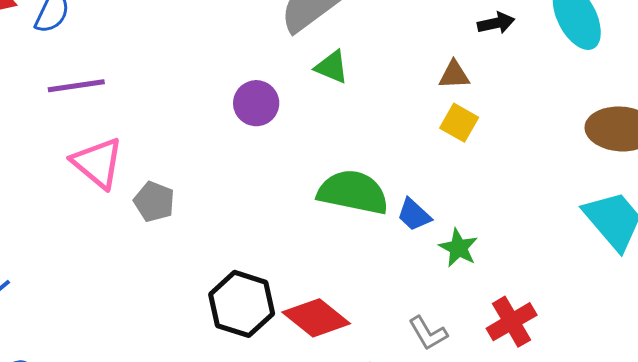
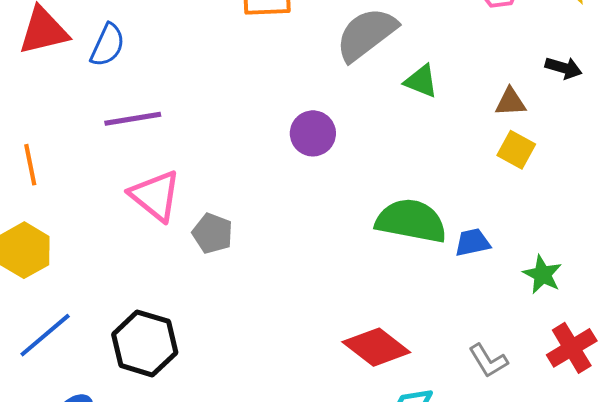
black arrow: (496, 23) -> (564, 68), moved, turned 30
green triangle: (332, 67) -> (421, 81), moved
blue trapezoid: (414, 215) -> (472, 242), turned 126
green star: (458, 248) -> (542, 274), moved
black hexagon: (242, 304) -> (145, 343), moved

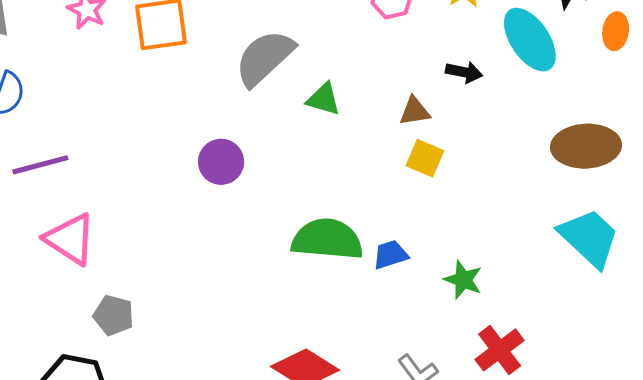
gray pentagon: (212, 233) -> (113, 315), moved

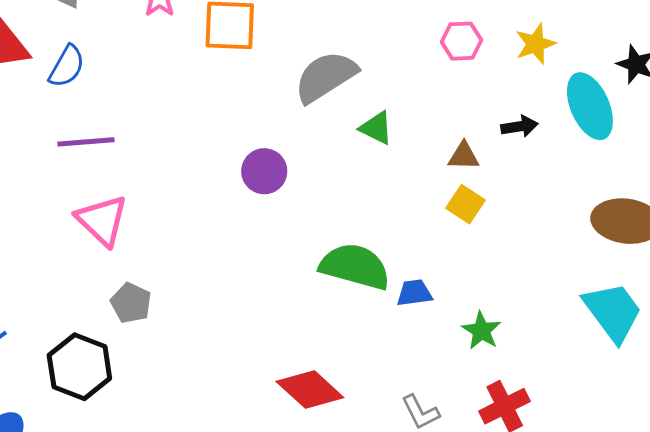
black arrow: (464, 72) -> (519, 126), turned -30

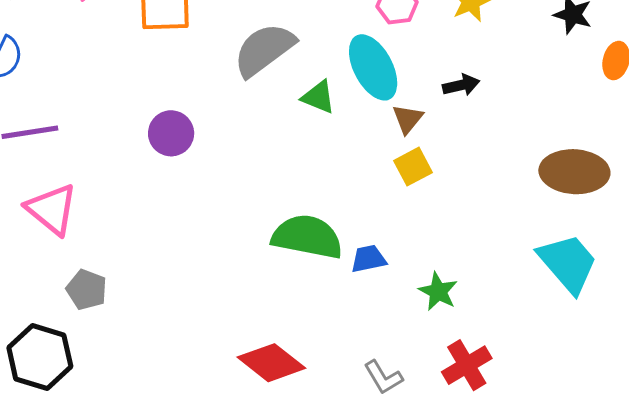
cyan ellipse: (590, 106) -> (373, 67), moved
brown triangle: (464, 156) -> (408, 119), turned -48
purple circle: (264, 171) -> (171, 133), moved
yellow square: (466, 204) -> (413, 167), turned 33

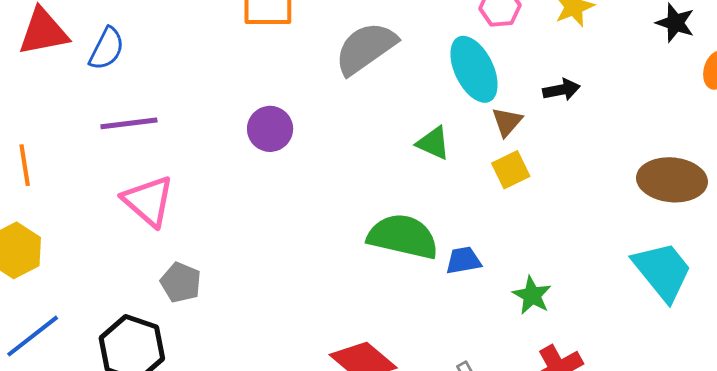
green triangle: (318, 97) -> (433, 143), moved

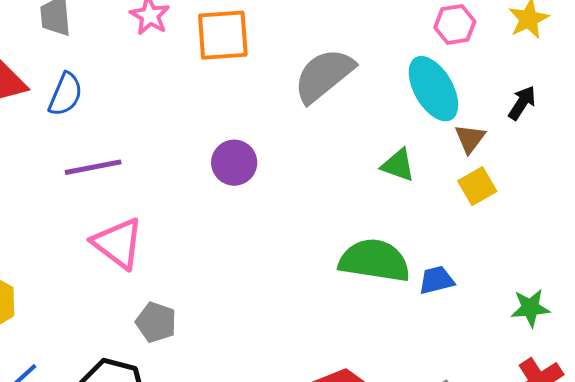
black arrow: (561, 90) -> (522, 103), turned -42
green star: (532, 295) -> (530, 308), moved, turned -30

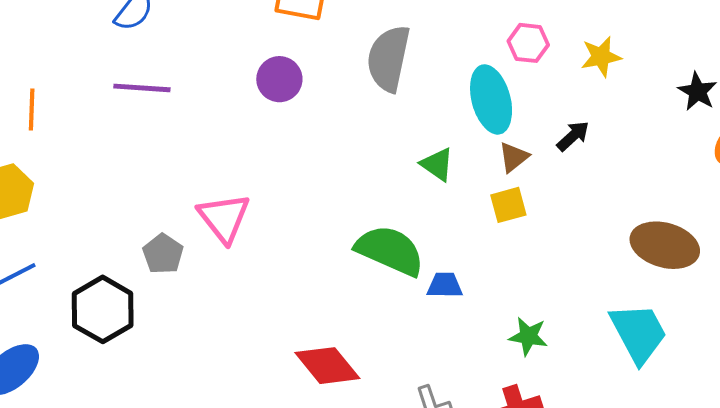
gray semicircle: (324, 75) -> (389, 58), turned -54
purple circle: (234, 163) -> (279, 79), moved
pink triangle: (118, 243) -> (224, 218), moved

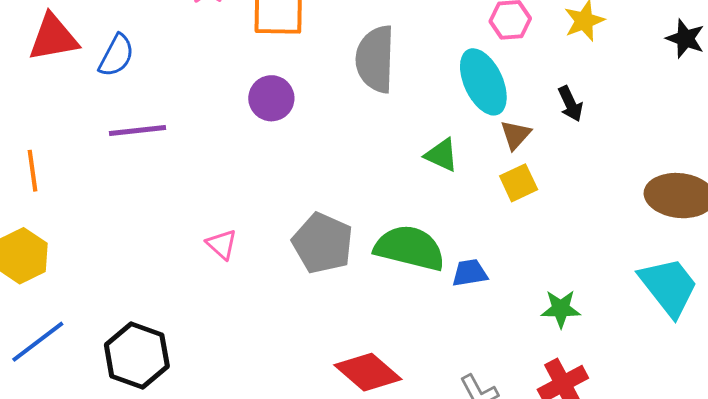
black arrow: (573, 136) -> (570, 104), turned 117
pink triangle: (224, 218) -> (222, 244), moved, size x0.6
gray pentagon: (163, 254) -> (323, 243), moved, size x1.5

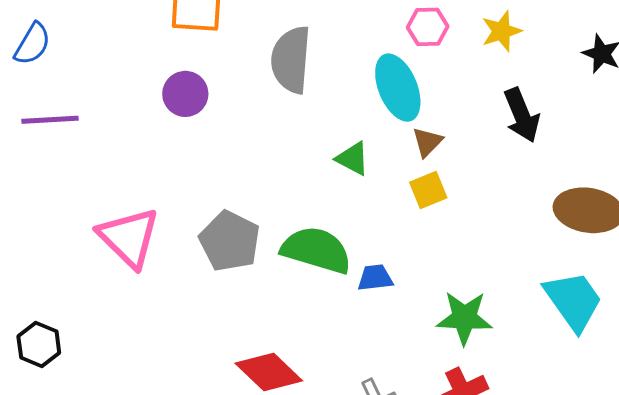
black arrow: (570, 104) -> (522, 115), moved, size x1.5
pink triangle: (222, 244) -> (129, 237), size x2.0
green star: (561, 309) -> (464, 318), size x1.4
black hexagon: (137, 355) -> (39, 345), size x0.7

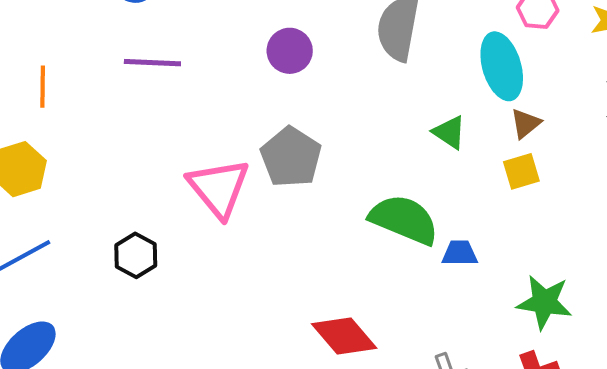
gray pentagon: (230, 241) -> (291, 157), moved
black hexagon: (39, 345) -> (136, 255), moved

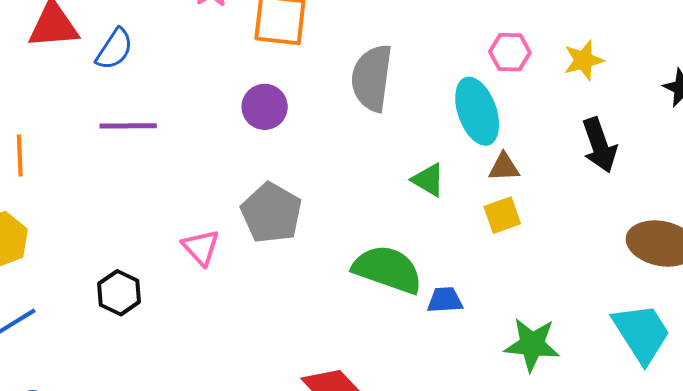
brown triangle: (526, 123) -> (504, 167), turned 40
pink triangle: (219, 188) -> (201, 247), size x0.6
black hexagon: (136, 255) -> (119, 293), moved

